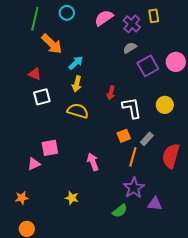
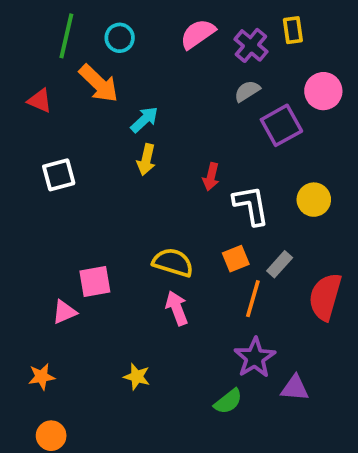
cyan circle: (67, 13) -> (120, 38), moved
pink circle: (176, 62) -> (323, 91), moved
red triangle: (35, 74) -> (40, 101), moved
white square: (42, 97) -> (59, 175), moved
yellow semicircle: (78, 111) -> (173, 262), moved

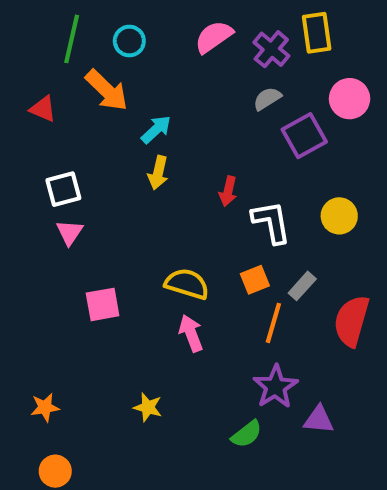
yellow rectangle: (293, 30) -> (317, 33), size x1.4
pink triangle: (64, 312) -> (70, 232), moved, turned -32

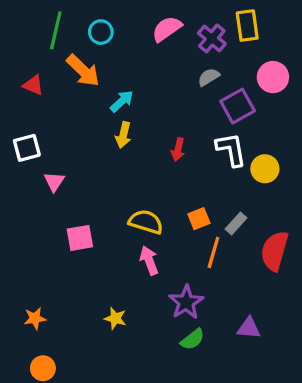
white square: (63, 189) -> (27, 148), moved
white L-shape: (271, 222) -> (231, 149), moved
purple star: (275, 387) -> (186, 302), moved

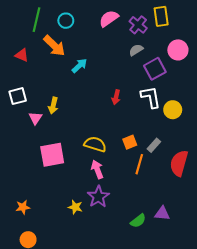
yellow arrow: (123, 135) -> (53, 106), moved
pink square: (80, 238) -> (52, 155), size x1.4
purple star: (186, 302) -> (98, 197), moved
green semicircle: (193, 339) -> (138, 221), moved

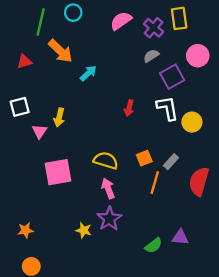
cyan circle: (66, 21) -> (73, 13), moved
red triangle: (22, 55) -> (24, 62), turned -40

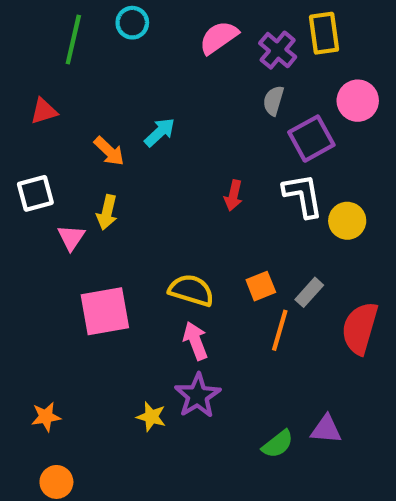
orange arrow: (60, 51) -> (109, 151), moved, size x0.7
gray semicircle: (151, 56) -> (273, 101), turned -42

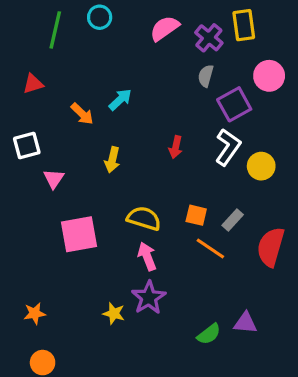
white L-shape: (303, 195) -> (228, 147), turned 45
yellow arrow: (107, 212) -> (112, 160), moved
orange square: (261, 286) -> (196, 215), turned 35
orange line: (280, 330) -> (210, 248), turned -72

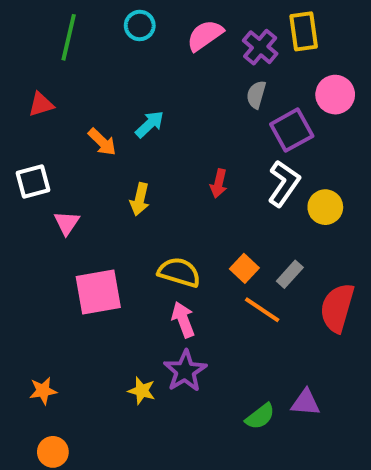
cyan circle: (100, 17) -> (140, 25), moved
orange square: (196, 215) -> (244, 268), turned 30

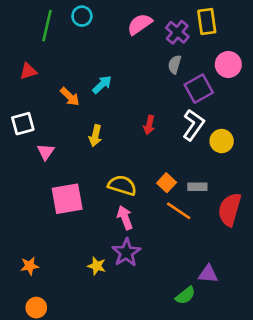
cyan circle: (140, 25) -> (82, 16), moved
gray rectangle: (290, 274) -> (197, 187), turned 48
green semicircle: (260, 416) -> (185, 295), moved

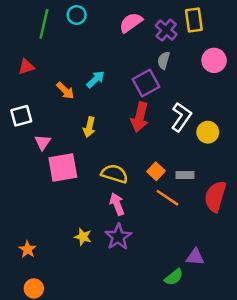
purple square: (199, 89) -> (146, 83), moved
red arrow: (149, 125) -> (140, 117), size x1.6
pink square: (67, 199) -> (63, 167), moved
orange star: (30, 266) -> (28, 249), turned -30
yellow star: (97, 266) -> (83, 237), moved

